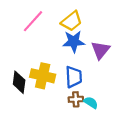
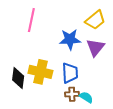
pink line: (33, 21) -> (31, 20), turned -30
yellow trapezoid: (72, 21) -> (95, 20), moved

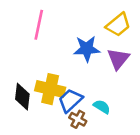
blue trapezoid: (70, 73) -> (70, 100), moved, turned -130
brown cross: (72, 94) -> (78, 119), moved, turned 32
cyan semicircle: (86, 97) -> (102, 107), moved

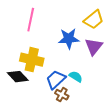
yellow cross: (50, 89) -> (32, 60), moved
black diamond: (22, 97) -> (18, 77), turned -50
cyan semicircle: (102, 107) -> (76, 77), moved

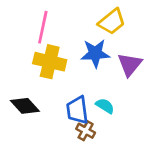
yellow trapezoid: (94, 20) -> (112, 22), moved
yellow cross: (32, 60) -> (50, 62), moved
blue trapezoid: (56, 80) -> (77, 110), turned -55

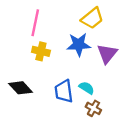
yellow cross: (50, 62) -> (41, 51), size x0.7
brown cross: (86, 131) -> (93, 108), moved

